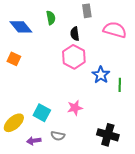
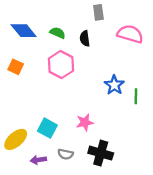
green semicircle: (51, 18) -> (58, 33), moved, turned -56
pink hexagon: (74, 57) -> (61, 65), moved
black cross: (108, 135) -> (101, 153), moved

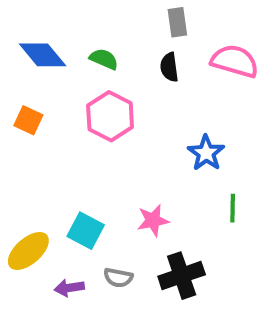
black semicircle: (85, 39) -> (169, 67), moved
green line: (136, 96) -> (233, 208), moved
black cross: (101, 153) -> (182, 276), turned -35

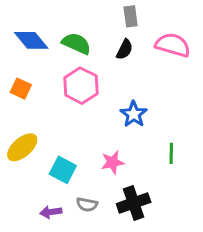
green semicircle: (104, 59) -> (76, 43), size x1.4
black semicircle: (169, 67) -> (125, 49), turned -145
blue star: (206, 153) -> (134, 114), moved
yellow ellipse: (28, 251) -> (22, 147), moved

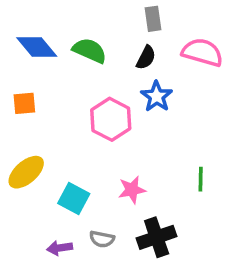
pink hexagon: (81, 86) -> (111, 119), moved
orange square: (21, 89) -> (24, 103), turned -30
blue star: (134, 114) -> (157, 96), moved

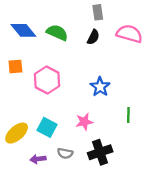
blue star: (157, 96) -> (100, 87), moved
pink hexagon: (111, 119) -> (47, 80), moved
yellow ellipse: (26, 172) -> (17, 133), moved

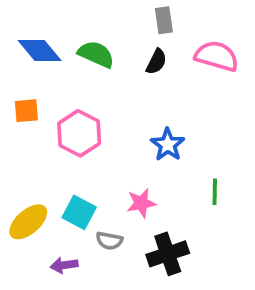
gray semicircle: (65, 153) -> (109, 241), moved

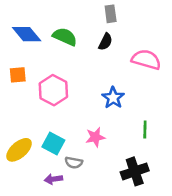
pink semicircle: (217, 56) -> (146, 60), moved
black cross: (168, 254) -> (135, 171), moved
purple arrow: (64, 265) -> (53, 179), moved

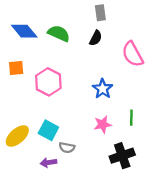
pink semicircle: (146, 60) -> (133, 54), turned -135
pink star: (95, 137) -> (103, 124), moved

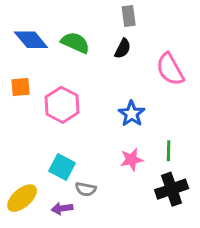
yellow ellipse: (17, 136) -> (22, 198), moved
black cross: (122, 156) -> (172, 189), moved

